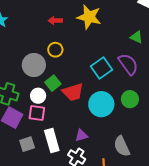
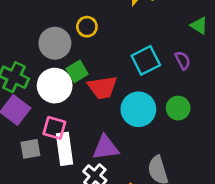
purple semicircle: (128, 64) -> (183, 60), size x0.6
white circle: (38, 96) -> (55, 86), size x1.6
pink square: (37, 113) -> (54, 128), moved
purple triangle: (81, 135) -> (106, 148), size x1.5

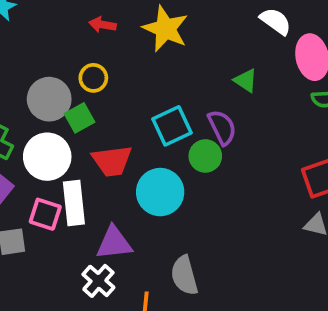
purple semicircle: (183, 60) -> (222, 127), size x1.4
green square: (77, 71) -> (80, 118), moved
green circle: (178, 108) -> (205, 156), moved
white rectangle: (64, 149) -> (74, 203), moved

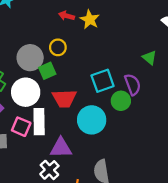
yellow star: (165, 29) -> (90, 20), moved, size x0.7

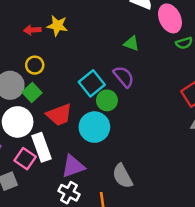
green circle: (121, 101) -> (107, 100), moved
pink square: (21, 127) -> (25, 159), turned 30

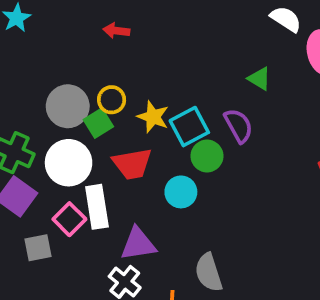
yellow star: (57, 26) -> (153, 117), moved
yellow circle: (35, 65) -> (112, 100), moved
cyan circle: (94, 127) -> (181, 192), size x0.7

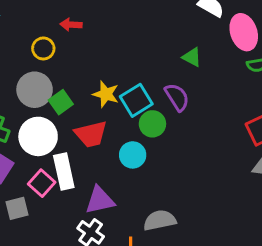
yellow circle: (112, 100) -> (43, 48), moved
gray semicircle: (209, 273) -> (160, 220), turned 100

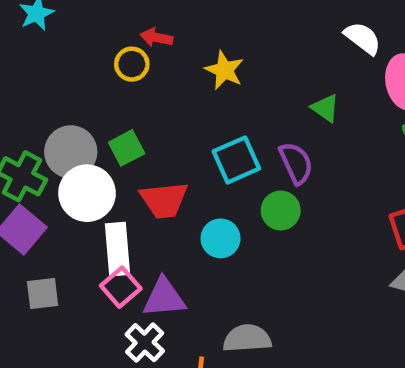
yellow circle: (43, 48) -> (132, 64), moved
gray circle: (35, 90) -> (71, 152), moved
yellow star: (106, 94) -> (224, 70), moved
green circle: (152, 124) -> (281, 210), moved
pink square: (42, 183) -> (121, 287), moved

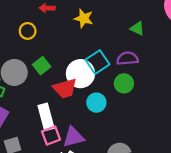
yellow circle: (132, 64) -> (28, 31), moved
purple semicircle: (296, 163) -> (127, 58), turned -60
white circle: (87, 193) -> (80, 74), moved
pink square: (121, 287) -> (51, 136), turned 30

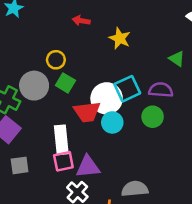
yellow circle: (28, 31) -> (56, 60), moved
green square: (42, 66) -> (65, 83), turned -30
cyan circle: (96, 103) -> (112, 122), moved

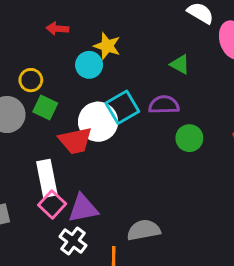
green circle: (153, 117) -> (189, 138), moved
cyan circle: (112, 122) -> (89, 65), moved
pink square: (63, 161) -> (52, 204), turned -30

